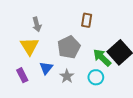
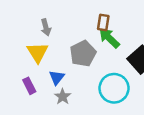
green arrow: (102, 58) -> (109, 38), moved
gray star: (67, 76) -> (63, 97), moved
cyan circle: (96, 77) -> (114, 88), size x1.6

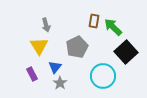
green arrow: (109, 38) -> (113, 27), moved

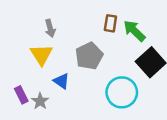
blue triangle: (55, 67) -> (61, 81), turned -32
purple rectangle: (32, 74) -> (21, 95), moved
gray star: (60, 83) -> (40, 101), moved

